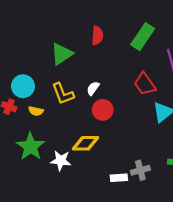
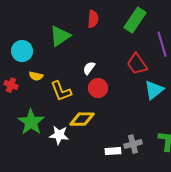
cyan circle: (23, 86) -> (22, 51), moved
yellow L-shape: (63, 94) -> (61, 91), moved
yellow semicircle: (36, 111) -> (36, 76), moved

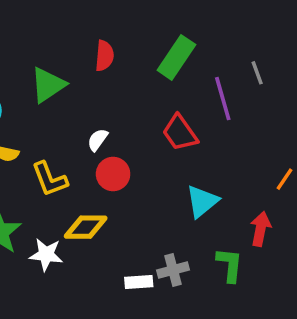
cyan triangle: (154, 90) -> (202, 201), moved

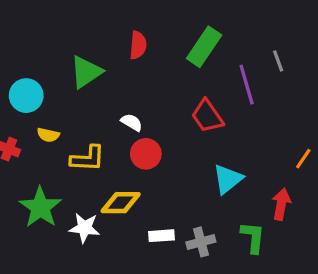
white semicircle: (98, 140) -> (132, 122), turned 85
yellow L-shape: (50, 179) -> (88, 159), turned -66
white rectangle: (139, 282) -> (162, 236), moved

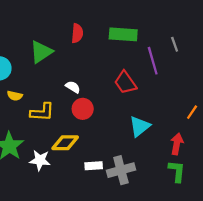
green rectangle: (204, 47) -> (123, 34), turned 60
green L-shape: (253, 237) -> (177, 171), moved
gray cross: (201, 242) -> (121, 170), size x1.4

